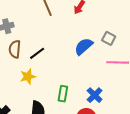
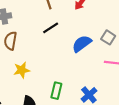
black line: (37, 53) -> (51, 28), moved

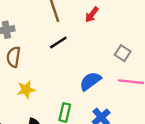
blue semicircle: (82, 44) -> (90, 81), moved

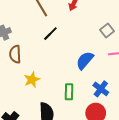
gray square: (123, 53) -> (107, 31), turned 32

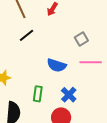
blue semicircle: (85, 60) -> (57, 65), turned -120

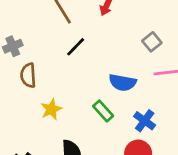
green rectangle: (38, 94) -> (103, 111), moved, turned -42

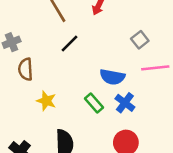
yellow star: (51, 109) -> (46, 101), turned -30
blue cross: (145, 121) -> (125, 103), moved

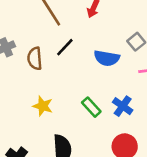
brown semicircle: (26, 69) -> (35, 58), moved
blue semicircle: (112, 77) -> (107, 58), moved

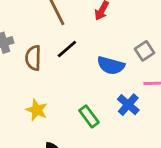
blue cross: (123, 106) -> (128, 105), moved

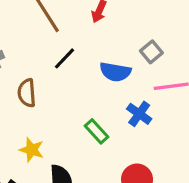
brown semicircle: (33, 58) -> (27, 93), moved
yellow star: (37, 110) -> (32, 150), moved

